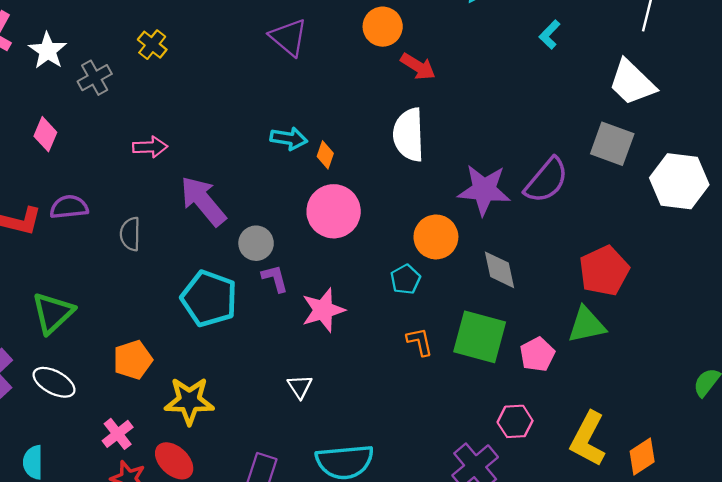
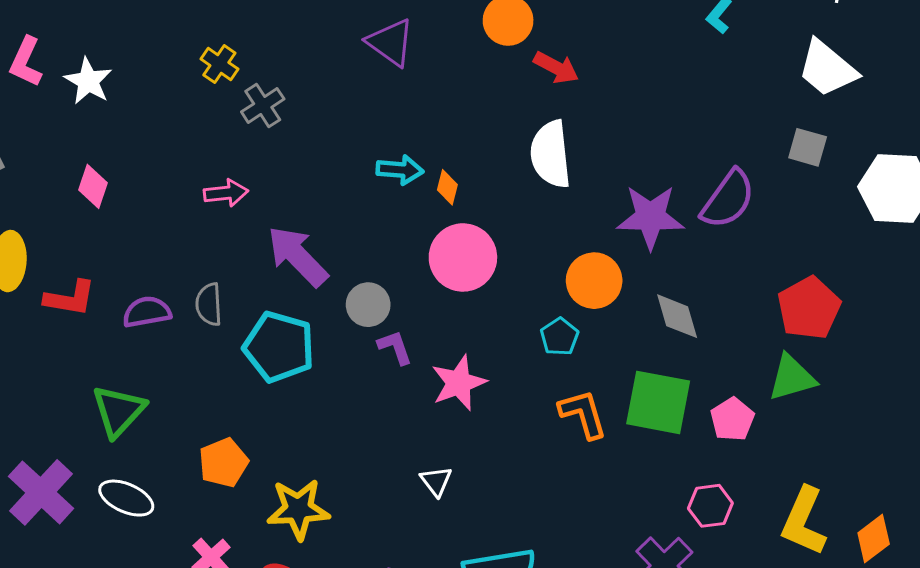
gray cross: (95, 78) -> (263, 105), moved
gray square: (612, 144) -> (808, 147), size x0.7
purple semicircle: (69, 207) -> (147, 312), moved
cyan pentagon: (209, 299) -> (279, 347), moved
orange L-shape: (420, 342) -> (583, 414), size x1.4

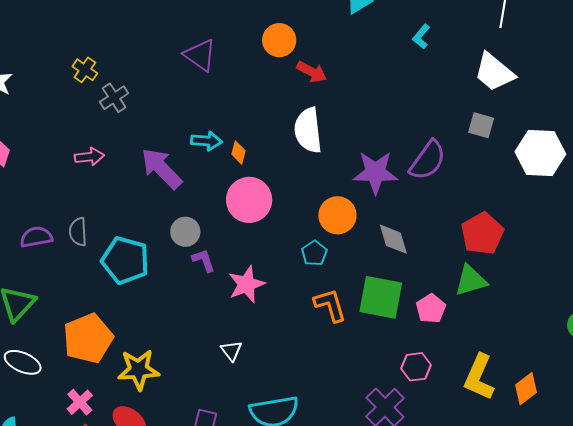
purple arrow: (298, 256) -> (161, 168), moved
orange pentagon: (223, 463) -> (88, 338), size x1.5

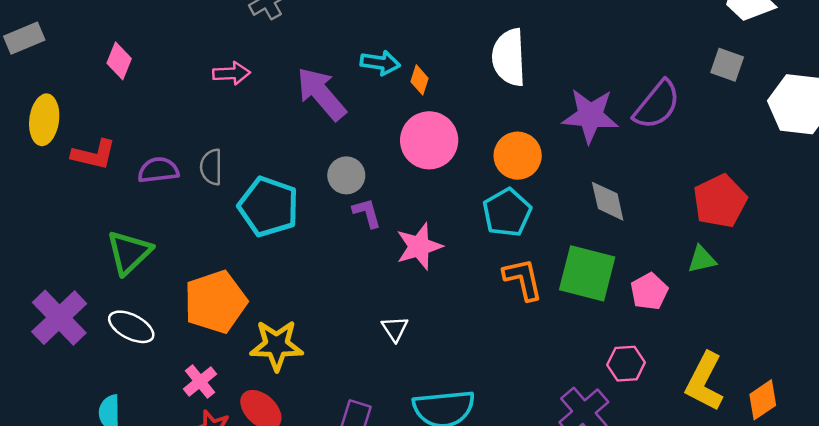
orange circle: (337, 215) -> (518, 156), moved
cyan pentagon: (314, 253) -> (507, 213), size x1.5
green triangle: (471, 280) -> (702, 259), size x0.7

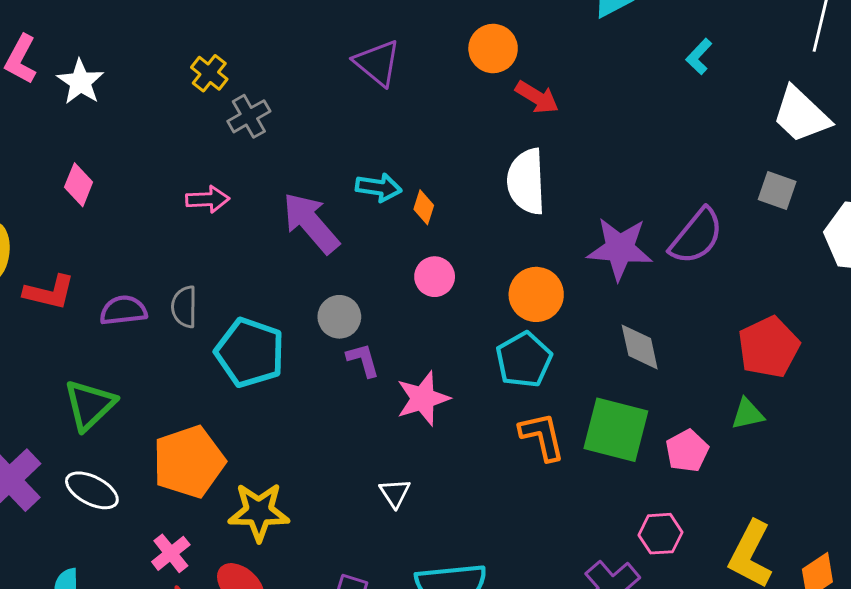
pink circle: (429, 140) -> (435, 277), size x0.6

